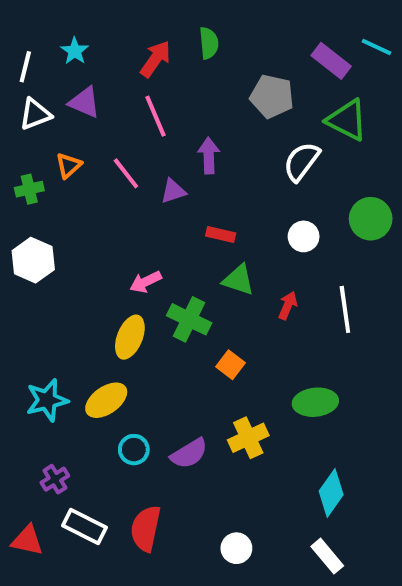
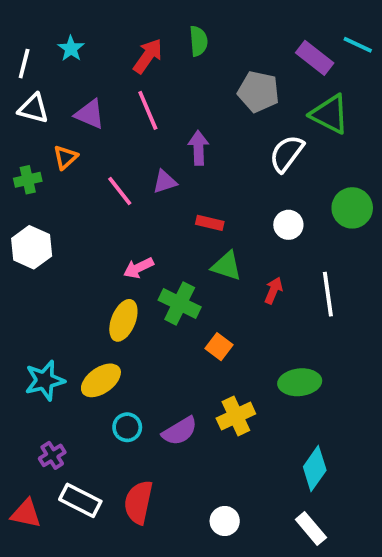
purple triangle: (85, 102) -> (90, 114), moved
white triangle: (35, 114) -> (33, 109), turned 36
pink line: (126, 173) -> (120, 191), moved

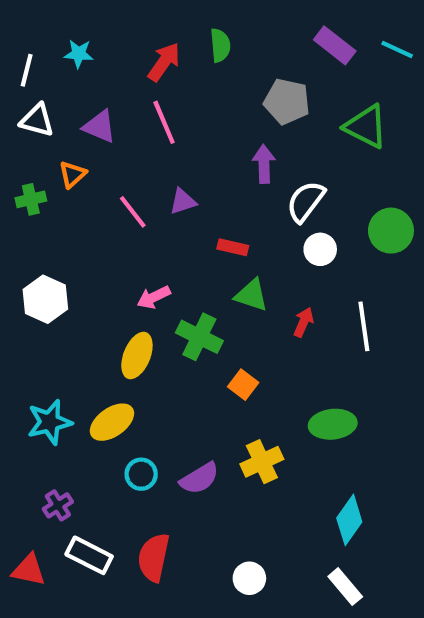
cyan star: (71, 49) -> (79, 54), turned -30
purple rectangle: (315, 58) -> (335, 45), moved
purple arrow: (198, 148) -> (264, 164), moved
white semicircle: (287, 154) -> (306, 201), moved
white hexagon: (32, 247) -> (45, 299), moved

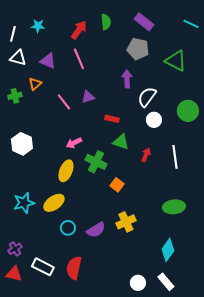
purple rectangle: (335, 45) -> (144, 22), moved
green ellipse: (333, 424) -> (174, 207), moved
purple cross: (58, 505) -> (15, 249), moved
white circle: (249, 578) -> (138, 283), moved

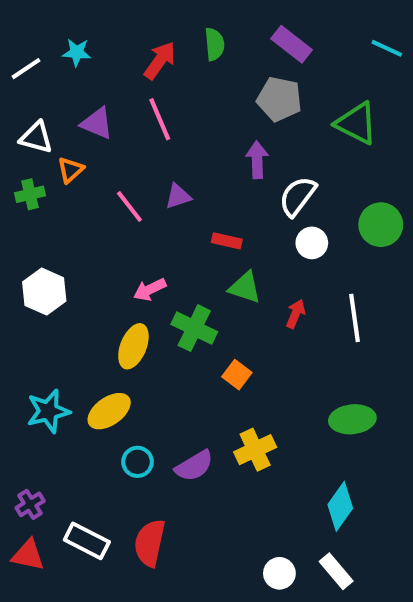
white line: (13, 34) -> (26, 69), turned 42
white triangle: (18, 58) -> (36, 137), moved

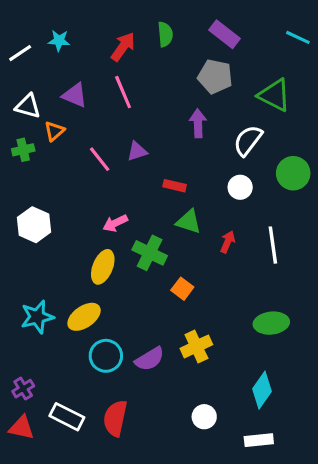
white semicircle: (298, 196) -> (248, 140), moved
cyan circle: (137, 462) -> (106, 356), size x1.4
white rectangle: (336, 571) -> (259, 440), turned -56
white circle: (279, 573) -> (204, 417), moved

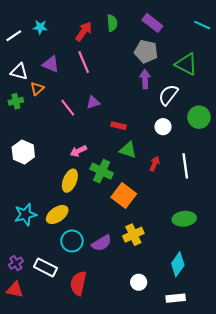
purple arrow: (198, 123) -> (145, 79), moved
orange square: (182, 289) -> (124, 195), size x1.6
white rectangle: (67, 417) -> (46, 267), moved

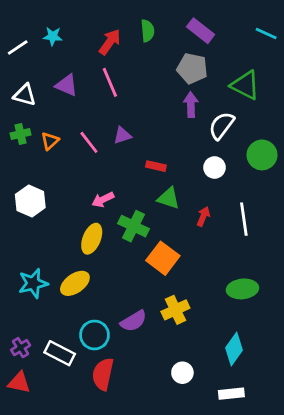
orange triangle: (37, 89) -> (50, 141), moved
cyan circle: (72, 241) -> (94, 335), moved

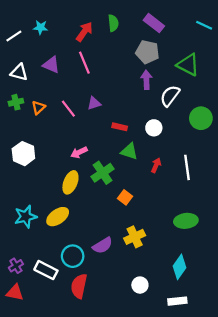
white circle: (215, 167) -> (154, 128), moved
green cross: (134, 226) -> (103, 173), turned 30
orange square: (163, 258) -> (125, 197), size x0.6

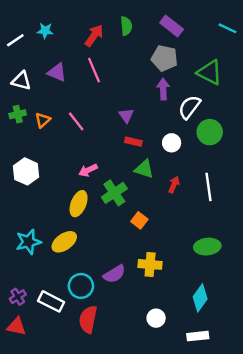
purple triangle: (94, 103) -> (126, 115), moved, turned -48
green circle: (201, 118) -> (210, 132), moved
yellow cross: (135, 237) -> (150, 264), turned 30

